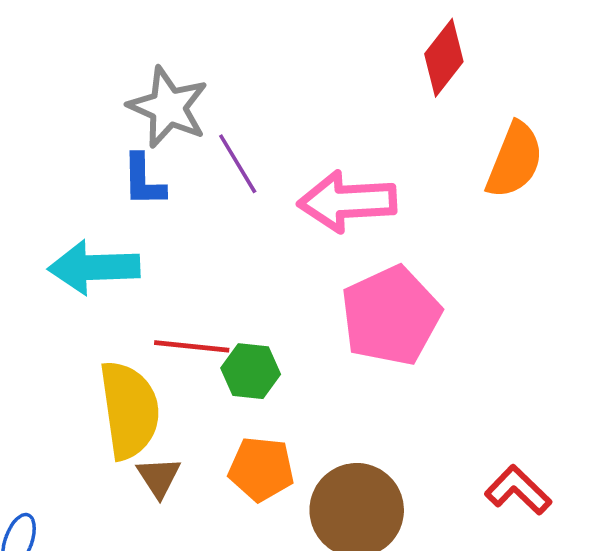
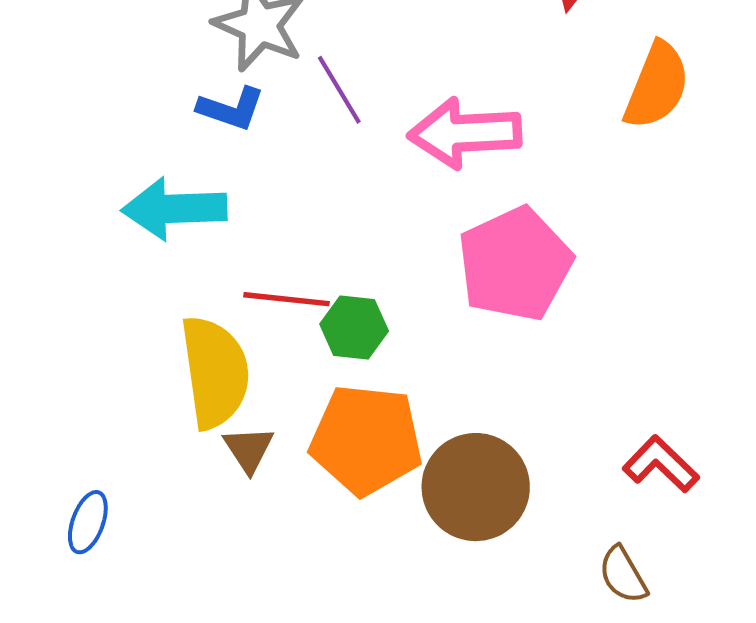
blue L-shape: (143, 180) -> (231, 109), turned -70
orange pentagon: (261, 469) -> (366, 440), size x1.5

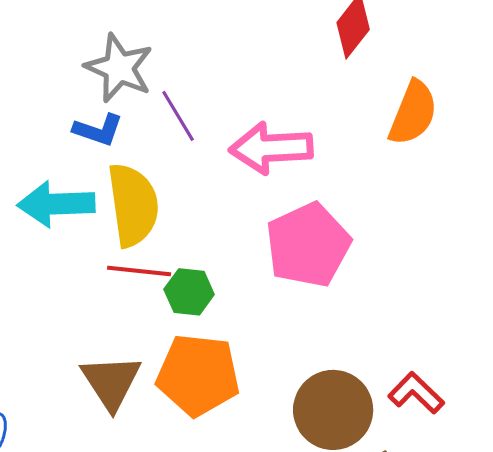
yellow semicircle: (215, 372) -> (133, 205), moved
brown triangle: (249, 449) -> (111, 382), size x1.6
brown circle: (476, 487) -> (333, 410), moved

